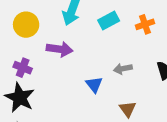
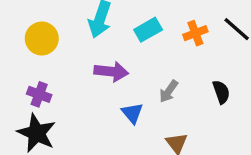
purple arrow: (60, 49) -> (111, 72), moved
gray arrow: (123, 69) -> (169, 91), turned -42

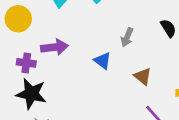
purple arrow: (111, 72) -> (54, 47), moved

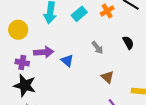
gray arrow: (127, 37) -> (97, 48), turned -64
blue triangle: (103, 61) -> (67, 61), moved

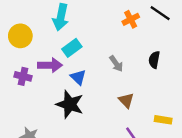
cyan rectangle: (79, 14) -> (72, 48), moved
black semicircle: (128, 43) -> (154, 60), turned -144
black star: (25, 85) -> (70, 104), moved

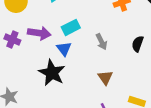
cyan rectangle: (72, 48) -> (71, 27), moved

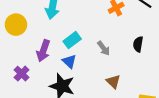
purple arrow: (39, 33) -> (43, 51), turned 110
purple cross: (12, 39) -> (22, 74), moved, turned 32

